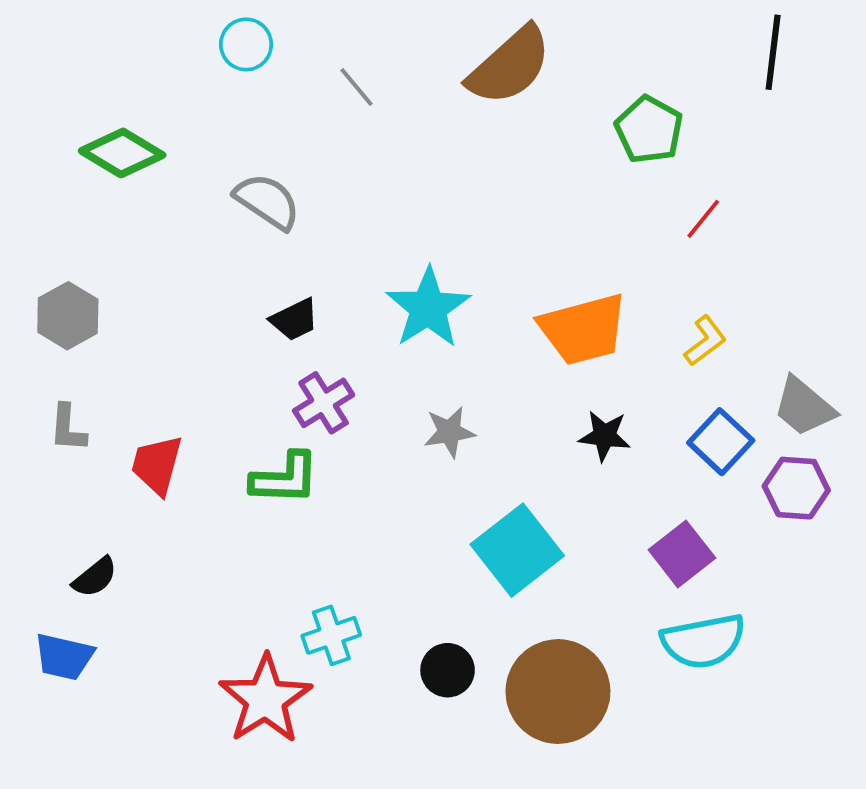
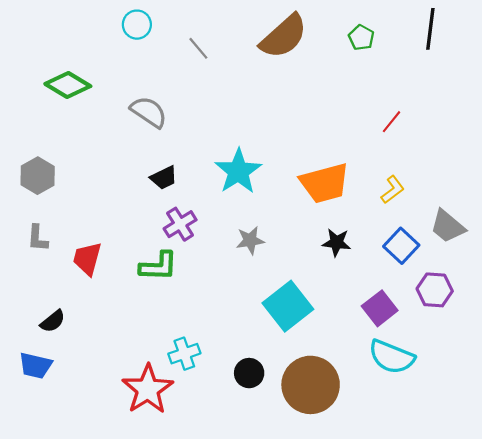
green pentagon: (649, 130) -> (361, 38), moved, size x0.7
purple hexagon: (796, 488) -> (435, 290), moved
cyan semicircle: (703, 641) -> (392, 357), turned 33

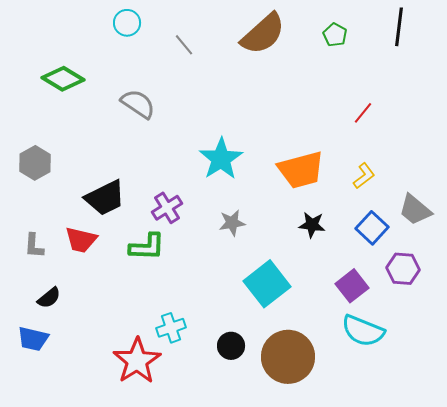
black trapezoid: (164, 178) -> (105, 198), moved, size x1.6
gray L-shape: (38, 238) -> (34, 246), moved
red trapezoid: (87, 259) -> (81, 240), turned -92

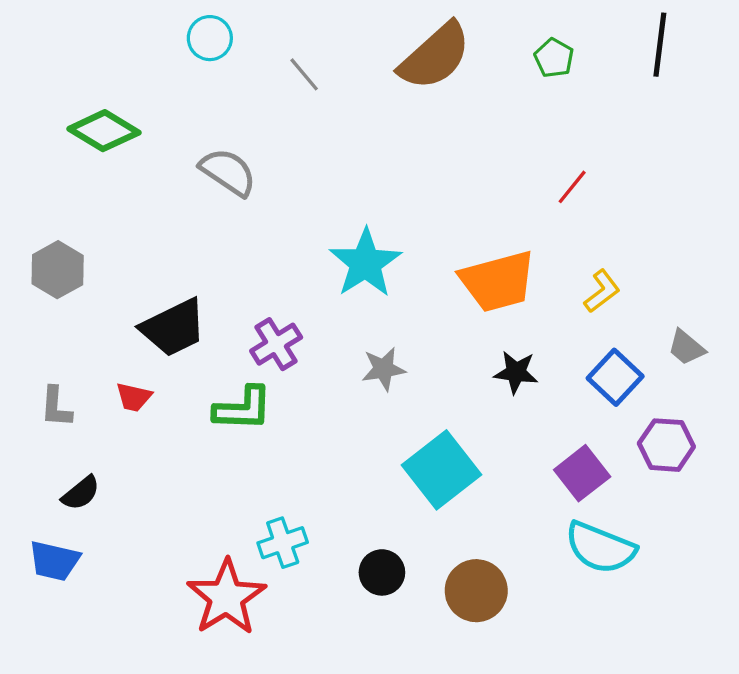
red line: (363, 113) -> (572, 187), moved
gray trapezoid: (415, 210) -> (686, 347), size x0.7
red trapezoid: (81, 240) -> (134, 397), size x0.7
brown circle: (288, 357) -> (476, 591), size x0.7

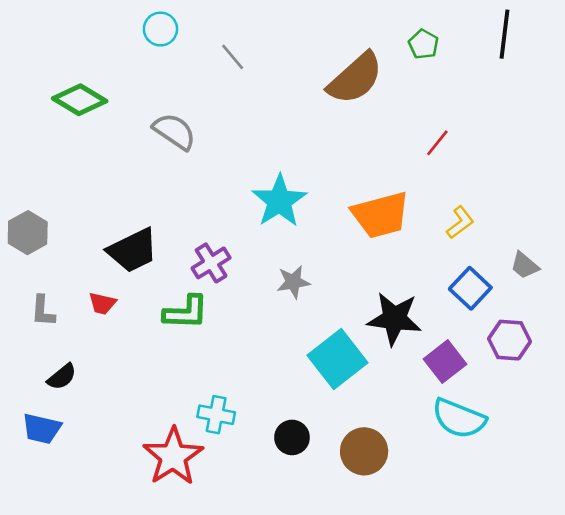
brown semicircle: (435, 56) -> (355, 78), moved
gray hexagon: (58, 270) -> (28, 233), moved
black star: (516, 372) -> (394, 319), moved, size x1.6
cyan cross: (283, 543) -> (216, 415), turned 30

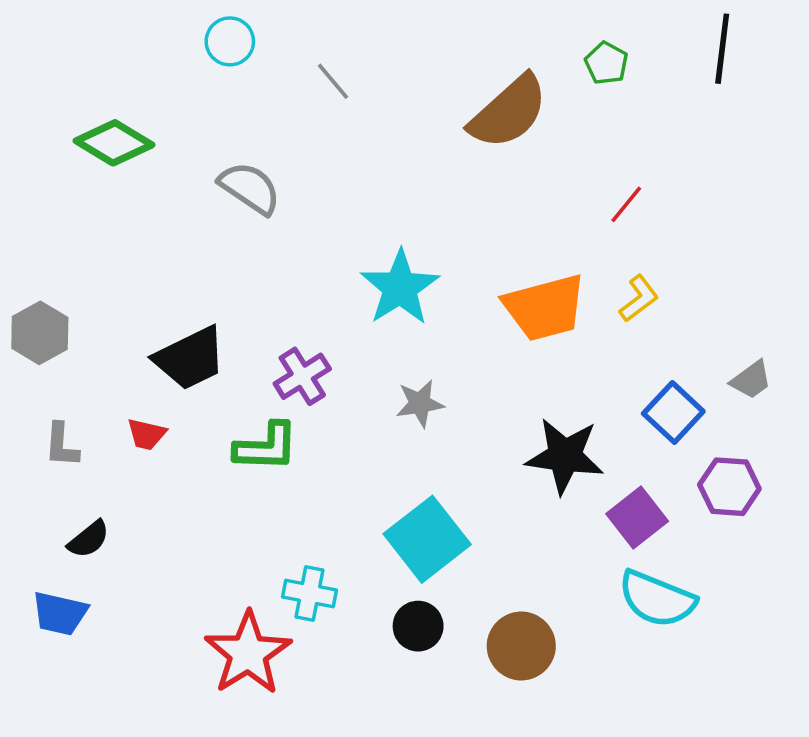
yellow L-shape: (460, 222) -> (639, 298), moved
gray trapezoid: (525, 265) -> (751, 380), turned -76
cyan square: (338, 359) -> (427, 539), moved

